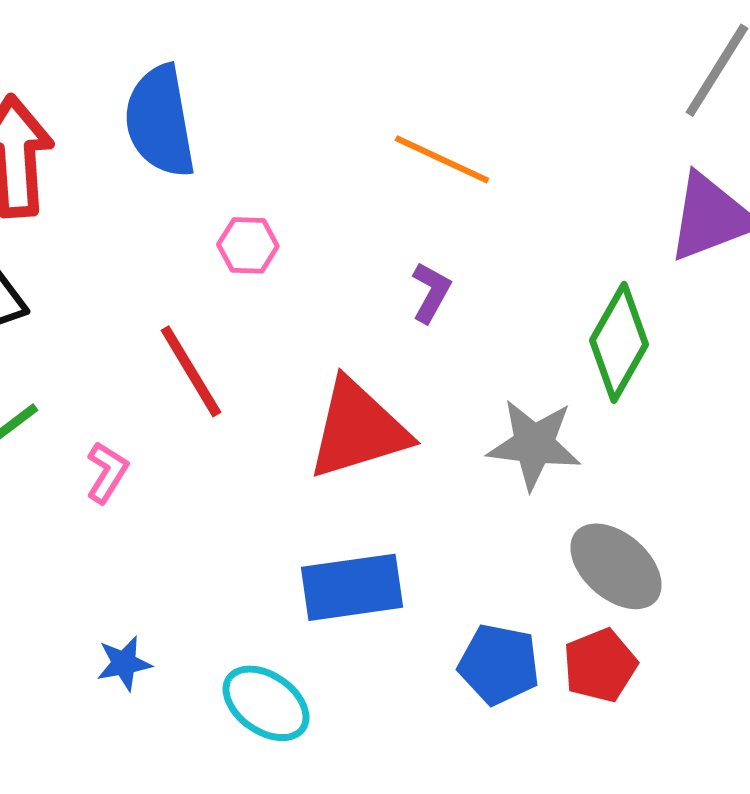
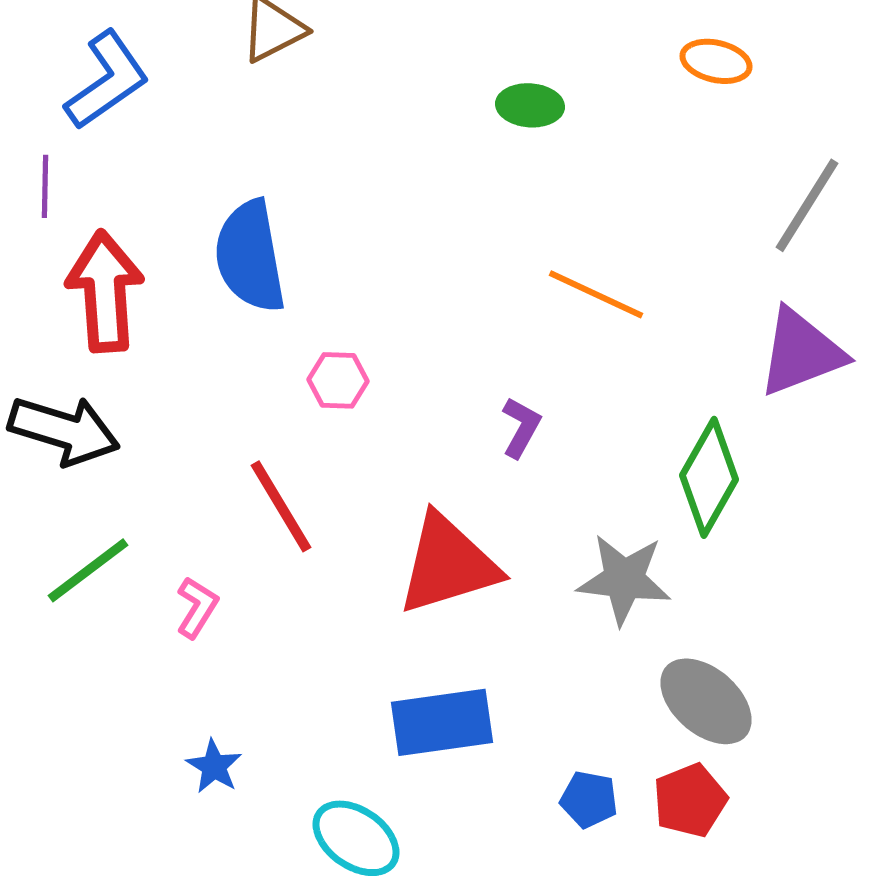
orange line: (442, 159) -> (596, 294), moved
blue star: (124, 663) -> (214, 766), moved, turned -30
blue pentagon: (499, 664) -> (589, 799), size x0.7

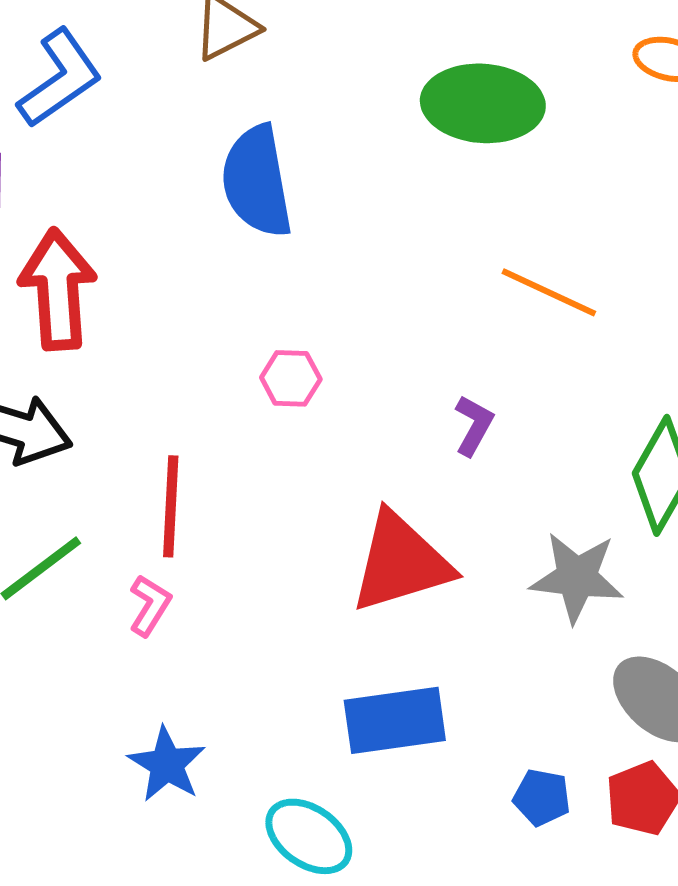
green ellipse: (530, 105) -> (483, 103), size x1.8
blue semicircle: (250, 256) -> (257, 181), moved
red line: (281, 506) -> (171, 506), moved, turned 34
blue star: (214, 766) -> (167, 764), size x1.4

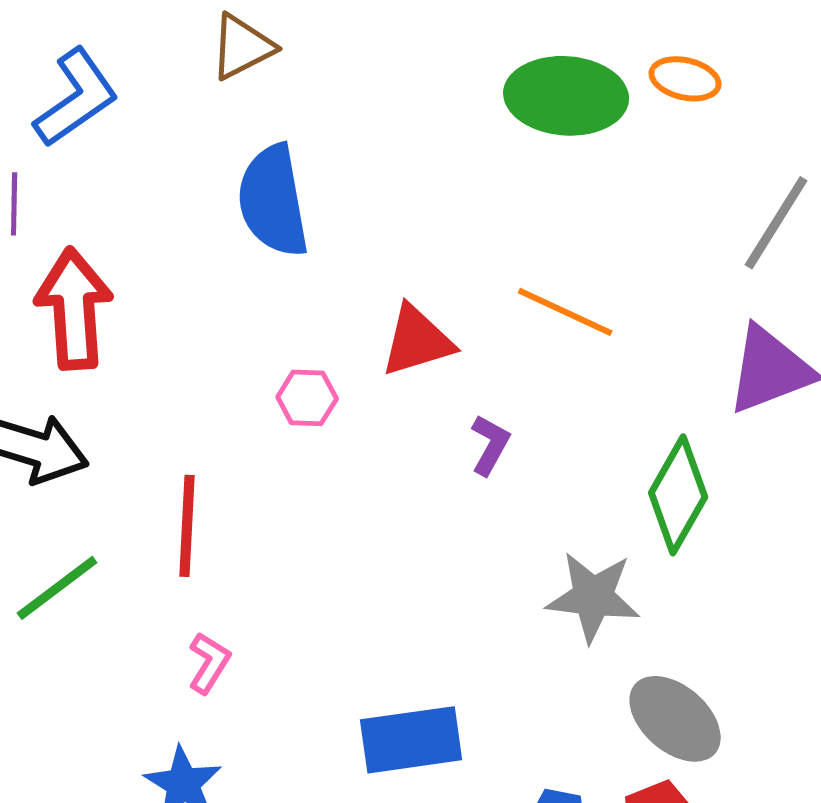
green ellipse: (483, 103) -> (566, 96), moved
red triangle: (401, 562) -> (417, 341), moved, size x0.7
pink L-shape: (150, 605) -> (209, 663), moved

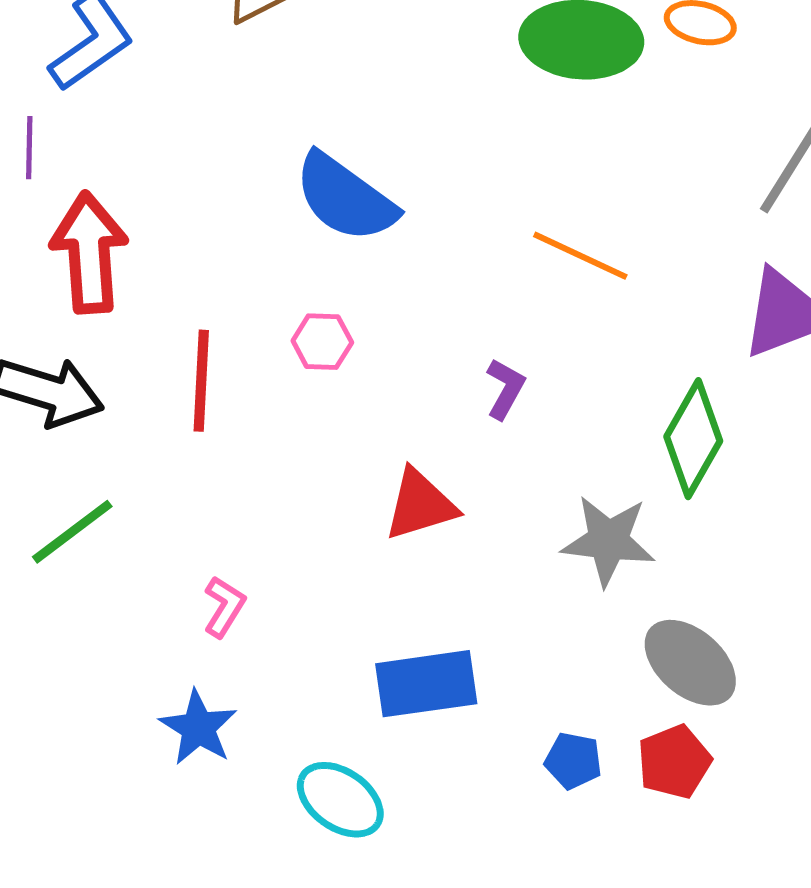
blue semicircle: (273, 201) -> (345, 198), moved, turned -44
red triangle: (417, 341) -> (420, 505), moved
red line: (187, 526) -> (201, 381), moved

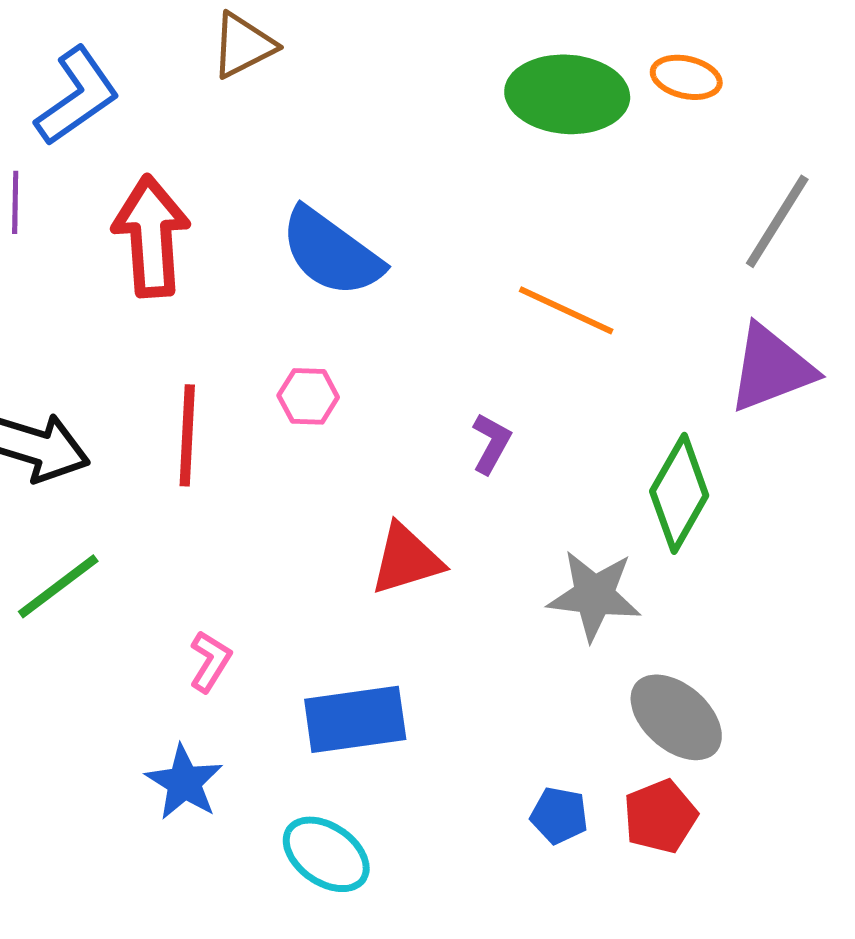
red arrow: (89, 253) -> (151, 236), moved
blue rectangle: (426, 684) -> (355, 719), moved

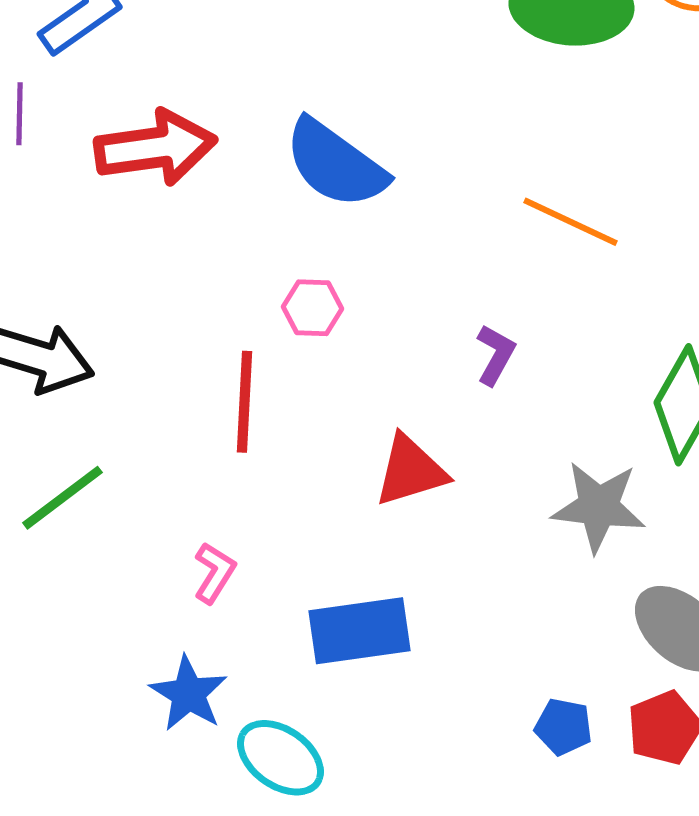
red arrow: (151, 236) -> (155, 148), turned 86
red line: (187, 435) -> (244, 402), moved
cyan ellipse: (326, 854) -> (280, 758), moved

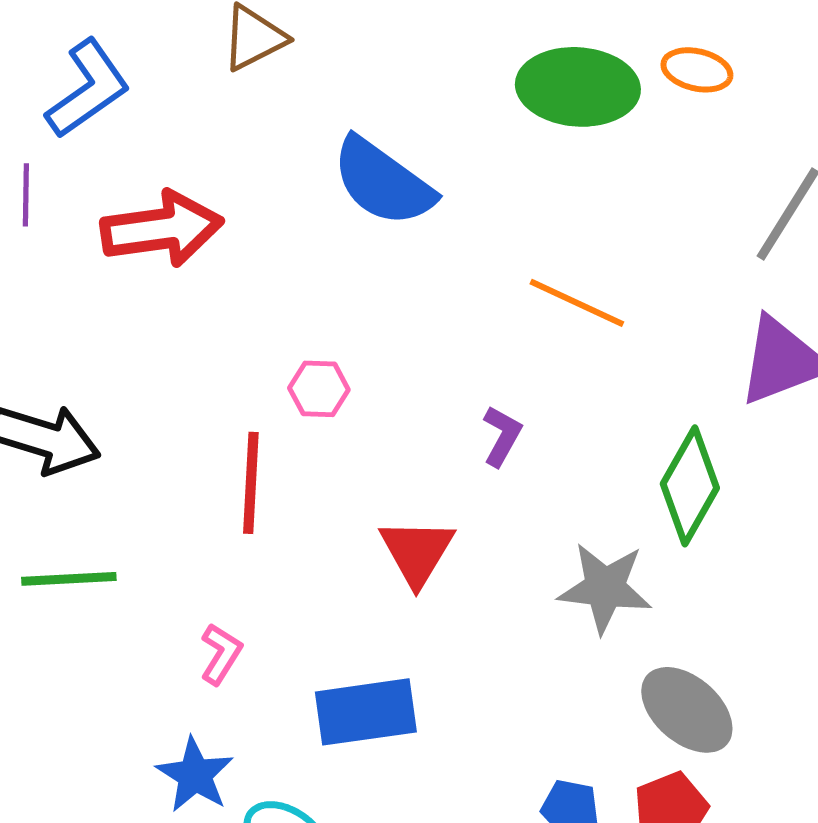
blue semicircle: (335, 164) -> (383, 182), moved
red triangle: (410, 471) -> (417, 552), turned -42
green line: (62, 498) -> (69, 579), turned 34

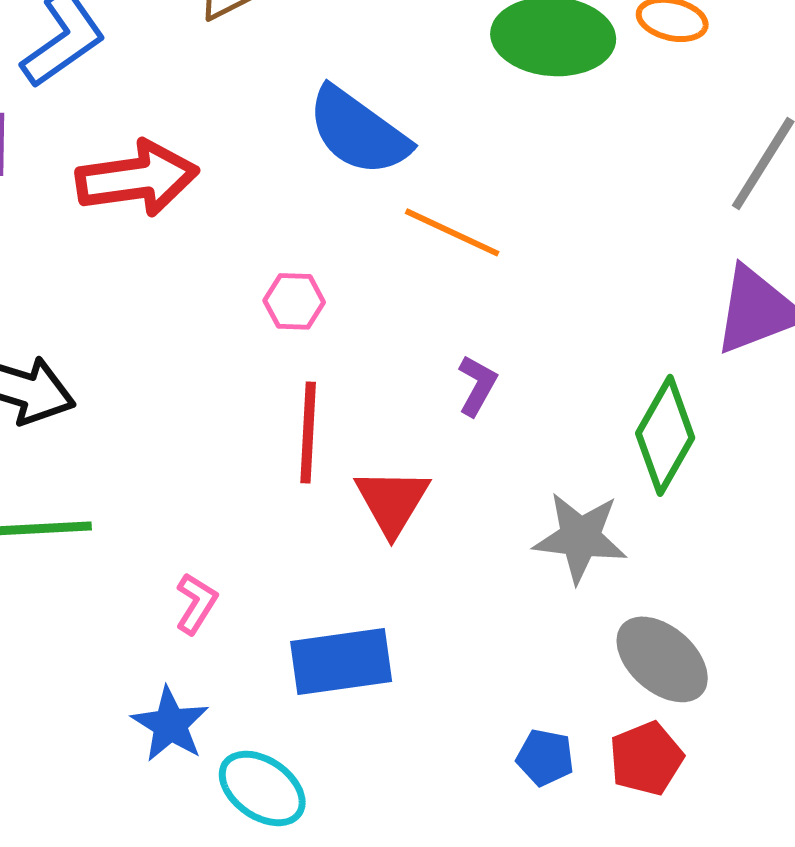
orange line: (577, 303) -> (452, 232), moved
pink hexagon: (319, 389) -> (294, 301), moved
red line: (251, 483) -> (308, 432), moved

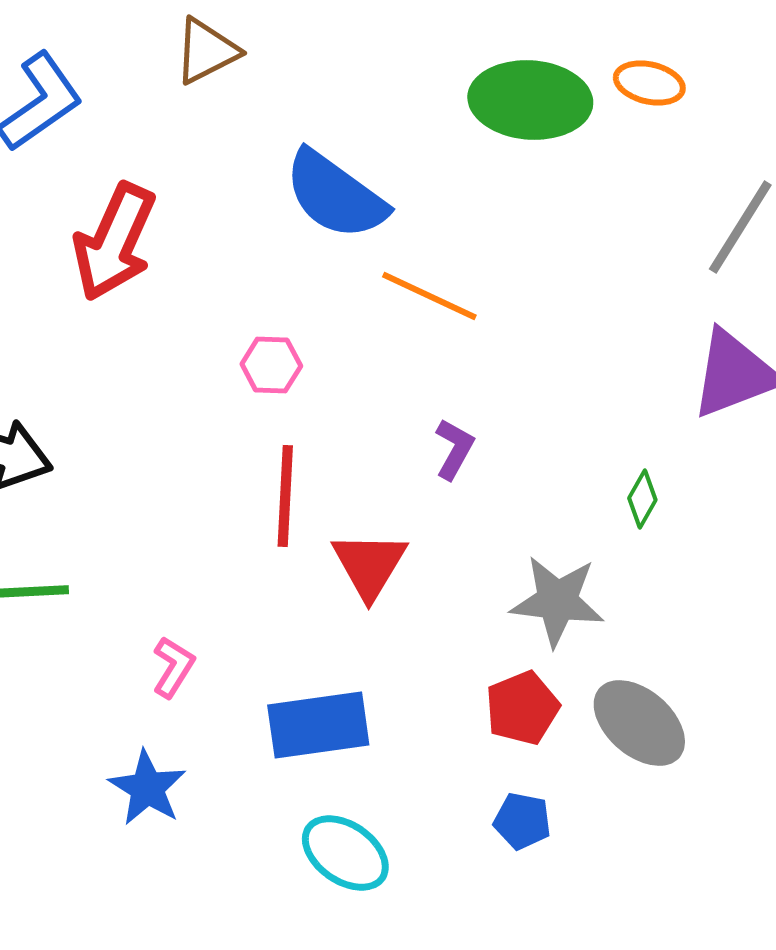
red arrow: (137, 178) -> (114, 242), turned 122
green diamond: (665, 435) -> (642, 499), size x0.5
red pentagon: (646, 758) -> (522, 708), moved
cyan ellipse: (262, 788) -> (345, 853), moved

